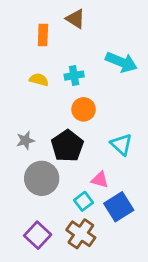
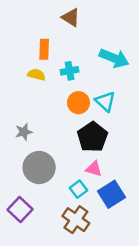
orange rectangle: (43, 35) -> (44, 49), moved
cyan triangle: (121, 145) -> (105, 101), moved
black pentagon: (67, 146) -> (92, 137), moved
purple square: (38, 235) -> (20, 209), moved

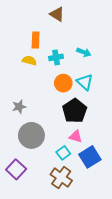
cyan arrow: (114, 58) -> (84, 52), moved, size x0.6

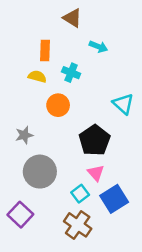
cyan arrow: (84, 52) -> (98, 47), moved
cyan cross: (56, 57) -> (71, 73), turned 32
cyan triangle: (85, 82) -> (123, 104), moved
orange circle: (63, 83) -> (58, 105), moved
pink triangle: (76, 136) -> (96, 173), turned 32

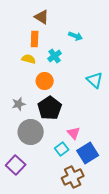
brown triangle: (72, 18) -> (42, 17), moved
cyan cross: (71, 73) -> (55, 56), turned 32
black pentagon: (95, 140) -> (50, 108), moved
brown cross: (78, 225) -> (73, 177), moved, turned 30

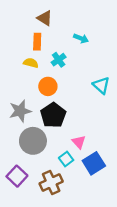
gray star: (19, 104) -> (20, 111), size x1.5
brown cross: (73, 177) -> (51, 183), moved

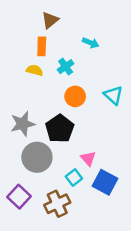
brown triangle: (45, 18) -> (50, 20), turned 49
orange circle: (48, 86) -> (75, 96), moved
blue square: (94, 163) -> (105, 182), turned -30

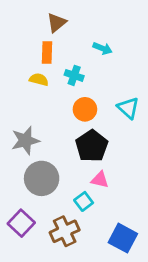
cyan cross: (66, 67) -> (74, 75), turned -35
black pentagon: (60, 129) -> (92, 146), moved
pink triangle: (88, 158) -> (100, 180), turned -35
blue square: (105, 182) -> (123, 238), moved

